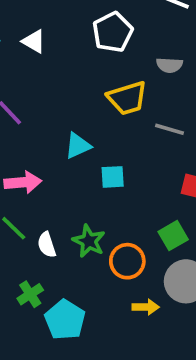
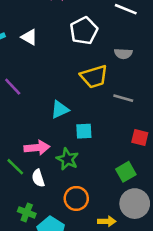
pink arrow: (23, 182) -> (37, 148), moved
green star: (89, 241) -> (67, 159), moved
orange circle: (127, 261) -> (76, 198), moved
green cross: (30, 294) -> (27, 212), turned -36

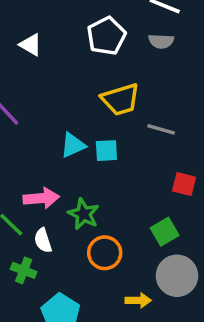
gray semicircle: (123, 54) -> (161, 41), moved
cyan square: (84, 131) -> (106, 151), moved
orange circle: (76, 198) -> (105, 253), moved
green cross: (27, 212) -> (24, 270), moved

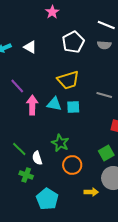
yellow trapezoid: (121, 99) -> (68, 80), moved
cyan triangle: (73, 145) -> (54, 104), turned 35
pink arrow: (41, 198) -> (32, 105), moved, turned -84

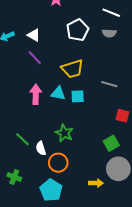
purple line: (17, 86) -> (35, 58), moved
orange circle: (72, 165) -> (58, 163), moved
green cross: (26, 175) -> (14, 177), moved

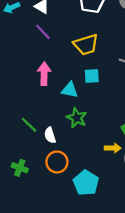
cyan triangle: (58, 93) -> (70, 90), moved
orange circle: (58, 163) -> (57, 162), moved
yellow arrow: (96, 183) -> (113, 148), moved
cyan pentagon: (51, 190) -> (86, 183), moved

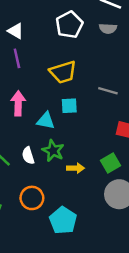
purple line: (43, 32) -> (17, 58), turned 30
white semicircle: (50, 135) -> (28, 156), moved
yellow arrow: (113, 148) -> (76, 168), moved

